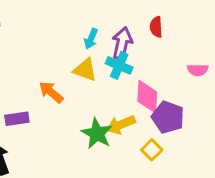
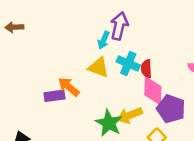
red semicircle: (156, 27) -> (146, 69), moved
purple arrow: (122, 43) -> (119, 26), moved
purple rectangle: (17, 119) -> (54, 96), moved

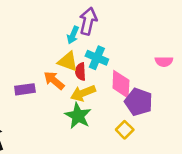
red semicircle: (146, 69) -> (81, 72), moved
orange arrow: (69, 87) -> (54, 80), moved
yellow arrow: (130, 115) -> (83, 93), moved

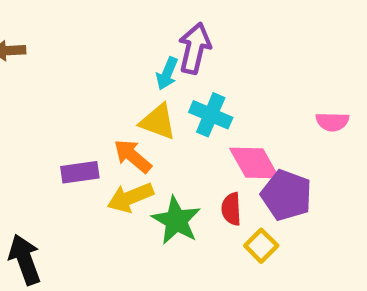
red semicircle: (81, 72) -> (231, 209), moved
pink diamond: (121, 84) -> (254, 163), turned -32
yellow arrow: (83, 93) -> (130, 197), moved

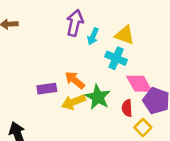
purple arrow: (195, 48) -> (75, 23), moved
yellow triangle: (158, 122) -> (125, 35), moved
green star: (176, 220) -> (98, 97), moved

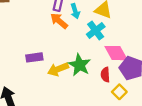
cyan arrow: (93, 36) -> (75, 11), turned -40
cyan cross: (116, 58) -> (96, 31), turned 30
orange arrow: (75, 80) -> (59, 21), moved

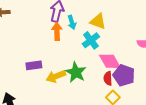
orange arrow: (59, 21) -> (57, 31), turned 48
red semicircle: (105, 75) -> (108, 78), moved

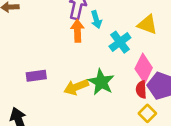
yellow triangle: (98, 21) -> (147, 25), moved
pink diamond: (110, 61) -> (144, 68), turned 55
purple rectangle: (34, 65) -> (36, 76), moved

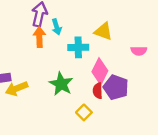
cyan cross: (120, 42) -> (78, 47), turned 36
yellow arrow: (76, 87) -> (17, 88), moved
yellow square: (147, 113) -> (84, 112), moved

